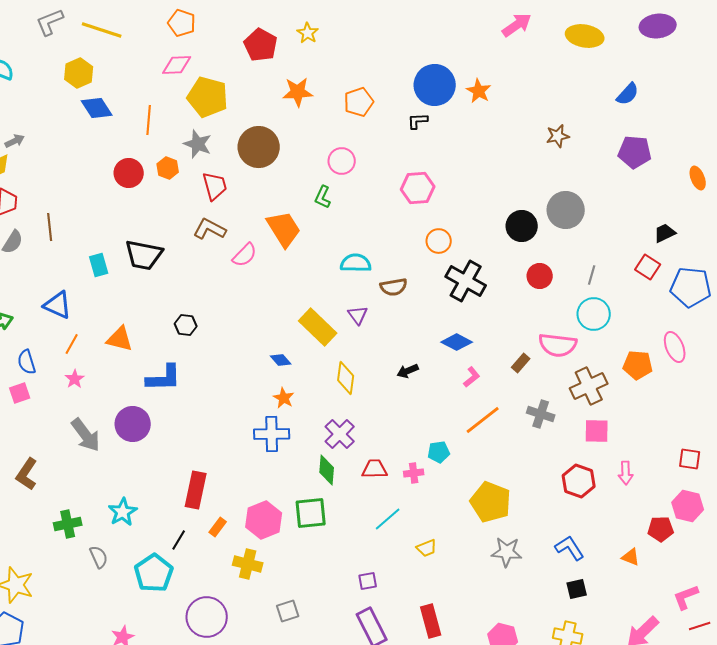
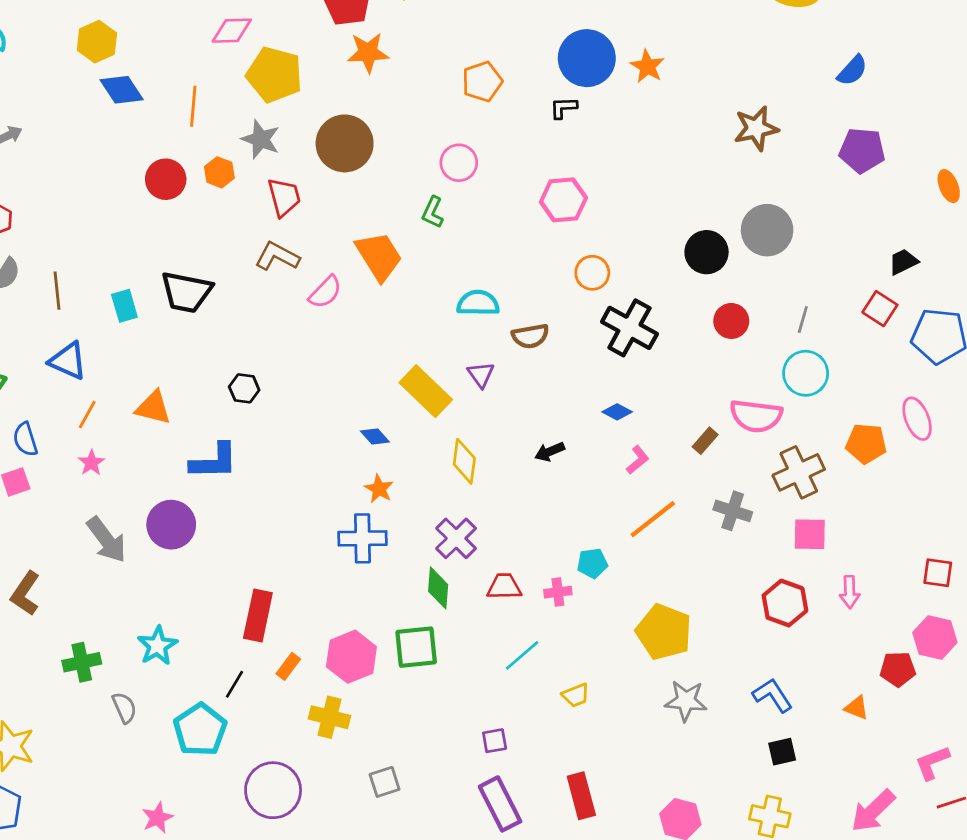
orange star: (298, 92) -> (368, 53), moved
brown star: (558, 136) -> (756, 128), size x1.4
brown line: (50, 227) -> (57, 291), moved
blue diamond: (457, 342) -> (617, 412), size x0.7

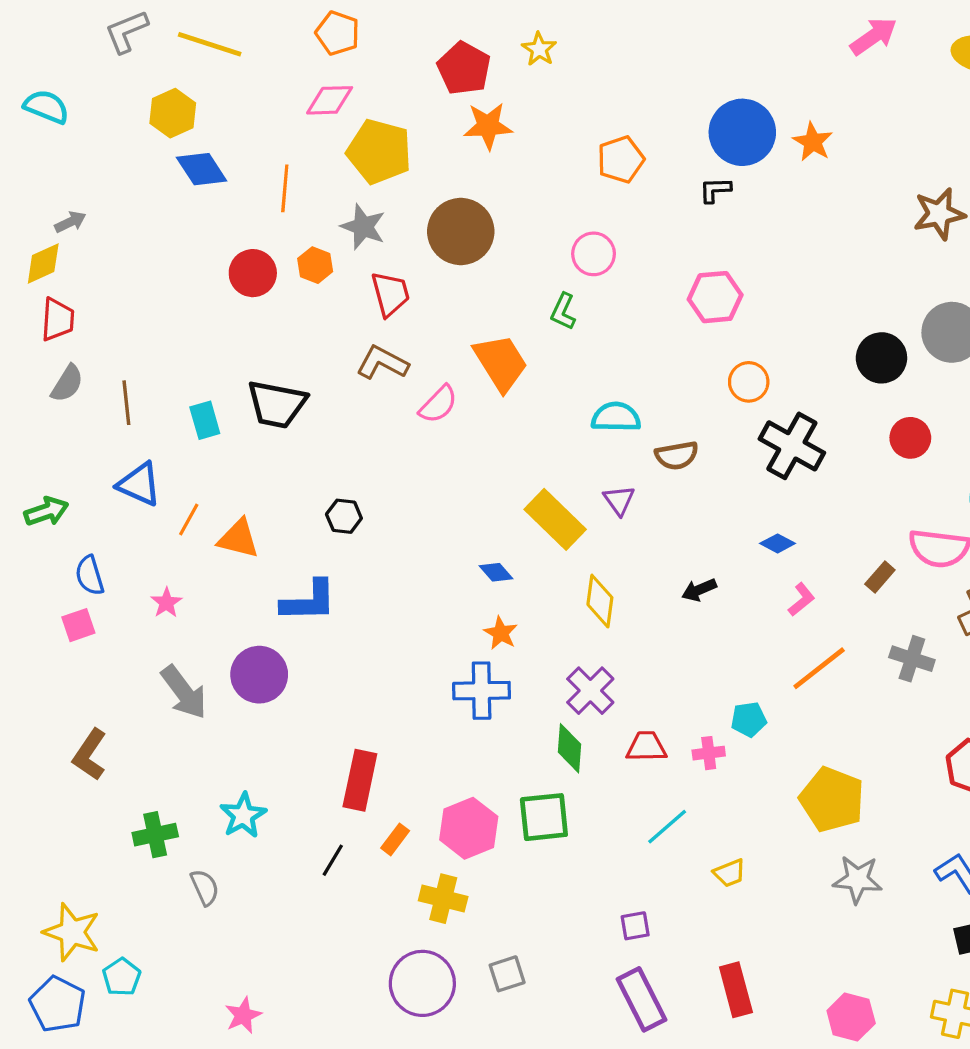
orange line: (87, 415) -> (189, 519), moved
cyan pentagon: (200, 730) -> (122, 977), moved, size x0.6
purple circle: (273, 790) -> (422, 983), moved

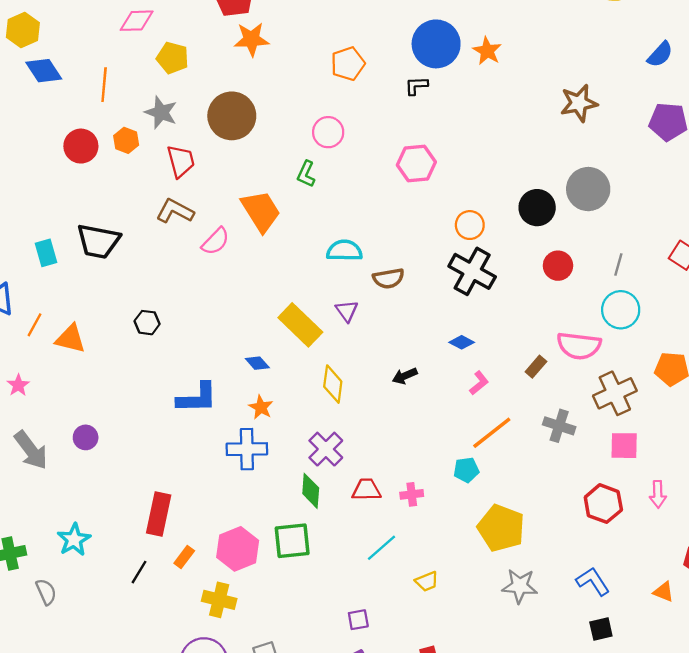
yellow pentagon: (379, 152) -> (173, 58), size x0.7
orange circle: (749, 382) -> (470, 225), moved
blue L-shape: (309, 601) -> (197, 398), moved
purple circle: (259, 675) -> (86, 437), size x0.6
cyan pentagon: (749, 719) -> (466, 470), moved

